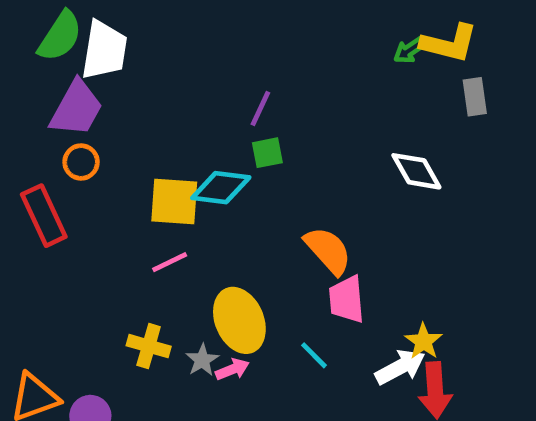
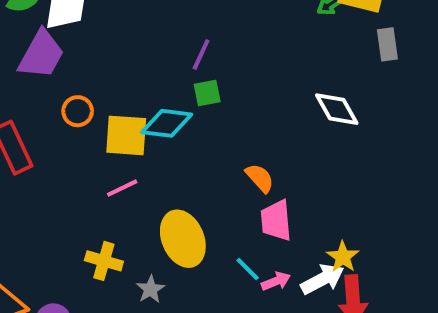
orange circle: (81, 162) -> (78, 111), moved
orange semicircle: (328, 251) -> (260, 178), size x0.7
gray star: (202, 360) -> (150, 289), moved
pink arrow: (232, 369) -> (276, 281), moved

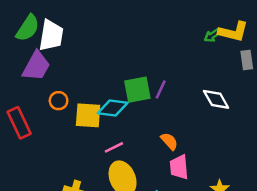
purple line: (201, 54) -> (161, 90), moved
green square: (207, 93) -> (137, 90), size x1.6
pink line: (122, 188) -> (114, 147), moved

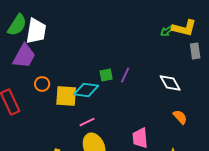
green square: (137, 90) -> (106, 75), size x0.6
orange semicircle: (169, 141) -> (180, 117), moved

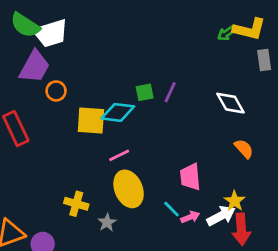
green semicircle: (17, 25) -> (25, 25), turned 90
white trapezoid: (36, 31) -> (51, 33), turned 64
orange circle: (42, 84) -> (56, 91), moved

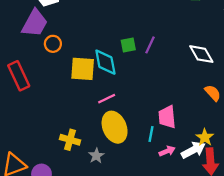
cyan diamond: (118, 112) -> (105, 62), turned 72
cyan line: (171, 209) -> (151, 134), moved, turned 56

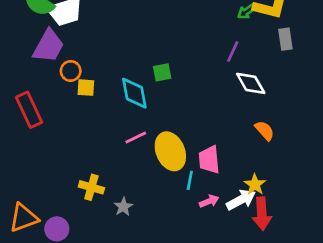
purple line: (150, 45) -> (233, 52), moved
yellow square: (83, 69) -> (86, 88), moved, size x0.6
yellow ellipse: (115, 127) -> (170, 151), moved

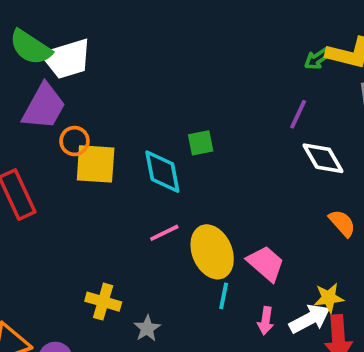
yellow square: (86, 88) -> (96, 164), size x1.6
pink trapezoid: (209, 160) -> (266, 263), turned 136
cyan line: (190, 180) -> (224, 296), moved
yellow star: (255, 185) -> (329, 298), turned 30
pink arrow: (209, 201) -> (266, 321), turned 120

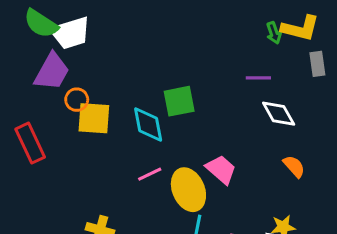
green arrow: (317, 59) -> (274, 33), turned -75
purple line: (298, 114) -> (258, 78), turned 65
green square: (201, 143) -> (179, 101), size x1.5
pink trapezoid: (266, 263) -> (221, 169), moved

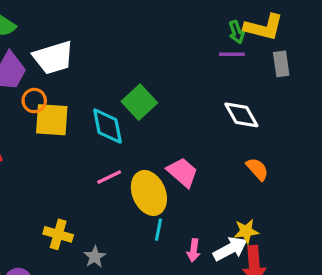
white trapezoid: (70, 33) -> (53, 58), moved
purple line: (258, 78) -> (232, 54), moved
green square: (179, 101) -> (139, 102), turned -32

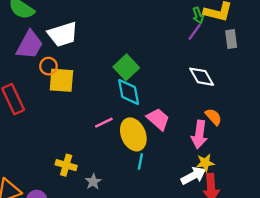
purple line: (232, 54) -> (195, 32), turned -54
cyan diamond: (107, 126) -> (129, 92), moved
pink arrow: (194, 250) -> (199, 134), moved, size x1.6

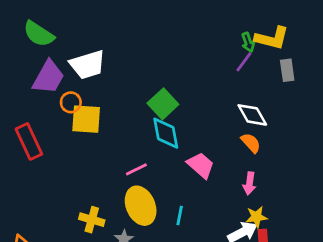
orange semicircle: (213, 117) -> (251, 143), moved
yellow ellipse: (133, 134) -> (141, 206), moved
pink arrow: (199, 134) -> (249, 183), size x0.7

